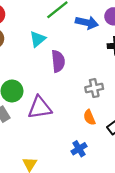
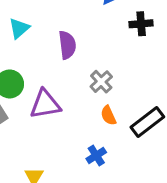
cyan triangle: (38, 39) -> (19, 28), moved
gray cross: (94, 88) -> (101, 82), moved, turned -30

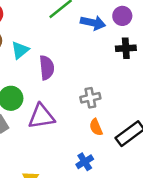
purple semicircle: (67, 45) -> (47, 68), moved
gray cross: (101, 82) -> (90, 98), turned 30

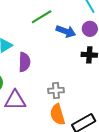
orange semicircle: (96, 127) -> (57, 114), size x1.5

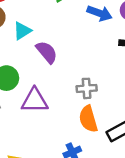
purple semicircle: (24, 62) -> (47, 52), turned -42

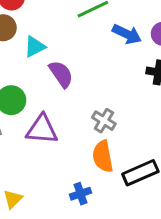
gray cross: (87, 88) -> (104, 121), turned 30

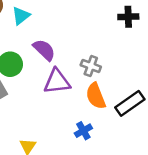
purple semicircle: (61, 74) -> (44, 50), moved
purple triangle: (42, 129) -> (57, 82), moved

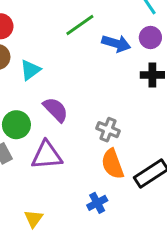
purple triangle: (57, 82) -> (47, 155), moved

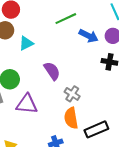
purple semicircle: (56, 110) -> (52, 71), moved

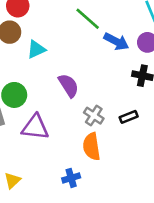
green line: (66, 19) -> (88, 19), turned 65
black rectangle: (96, 129) -> (129, 117), moved, size x0.6

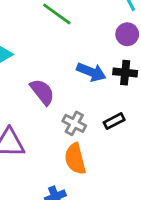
blue arrow: (116, 42) -> (91, 72), moved

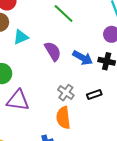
purple semicircle: (42, 92) -> (53, 51), moved

